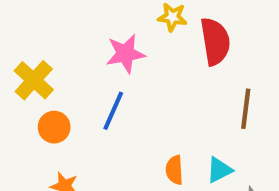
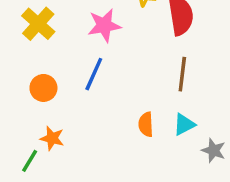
yellow cross: (34, 80) -> (38, 24), moved
brown line: (246, 109) -> (182, 74), moved

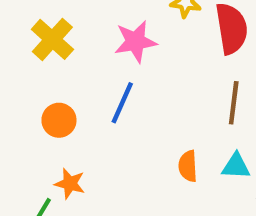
cyan triangle: (184, 124) -> (236, 166), turned 30

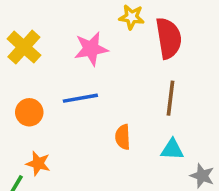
blue line: (122, 103) -> (80, 98), turned 56
orange semicircle: (188, 166) -> (123, 137), moved

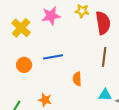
pink star: (91, 49) -> (51, 16), moved
cyan triangle: (172, 149) -> (105, 95), moved
orange star: (38, 163) -> (45, 100), moved

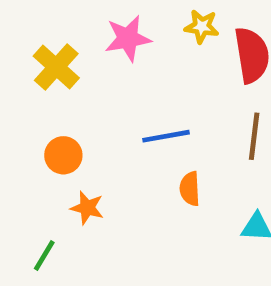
blue line: (53, 57) -> (166, 136), moved
orange star: (45, 100) -> (87, 208), moved

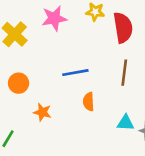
orange star: (87, 208) -> (42, 112), moved

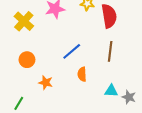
blue line: (75, 73) -> (72, 51), turned -30

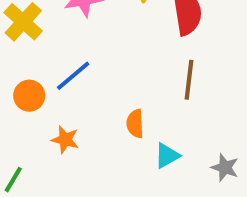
blue line: (72, 51) -> (73, 76), moved
cyan triangle: (111, 91) -> (167, 156), moved, turned -32

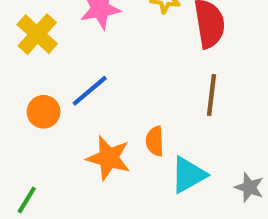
orange star: (65, 140) -> (109, 158), moved, size x1.5
cyan triangle: (167, 156) -> (188, 175), size x1.4

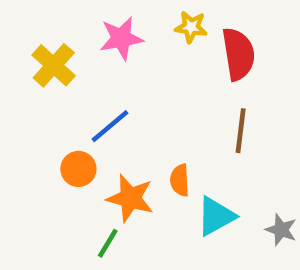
orange circle: (44, 112) -> (78, 169), moved
green line: (27, 200) -> (108, 243), moved

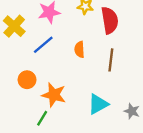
blue line: (110, 126) -> (43, 45), moved
orange semicircle: (180, 180) -> (79, 49), moved

